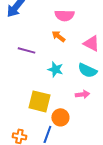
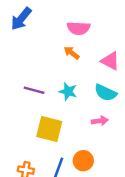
purple line: (26, 50) -> (34, 90), moved
orange circle: (60, 117) -> (83, 161), moved

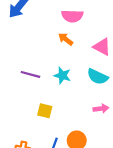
pink arrow: (100, 121) -> (101, 109), moved
yellow square: (49, 129) -> (45, 111), size x0.6

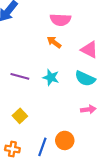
yellow square: (45, 111) -> (20, 116), moved, turned 32

